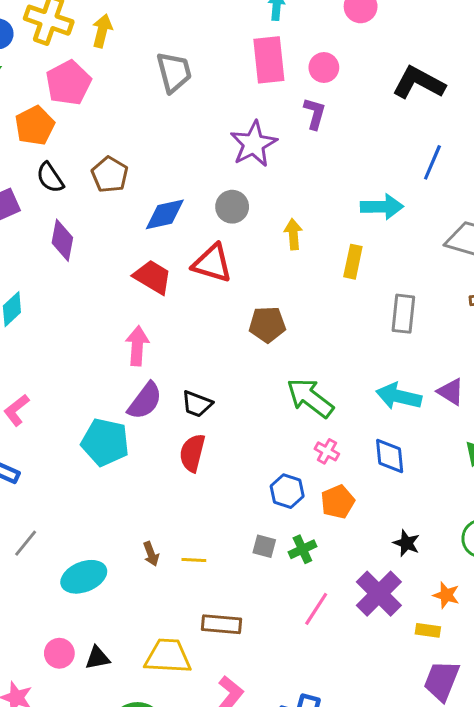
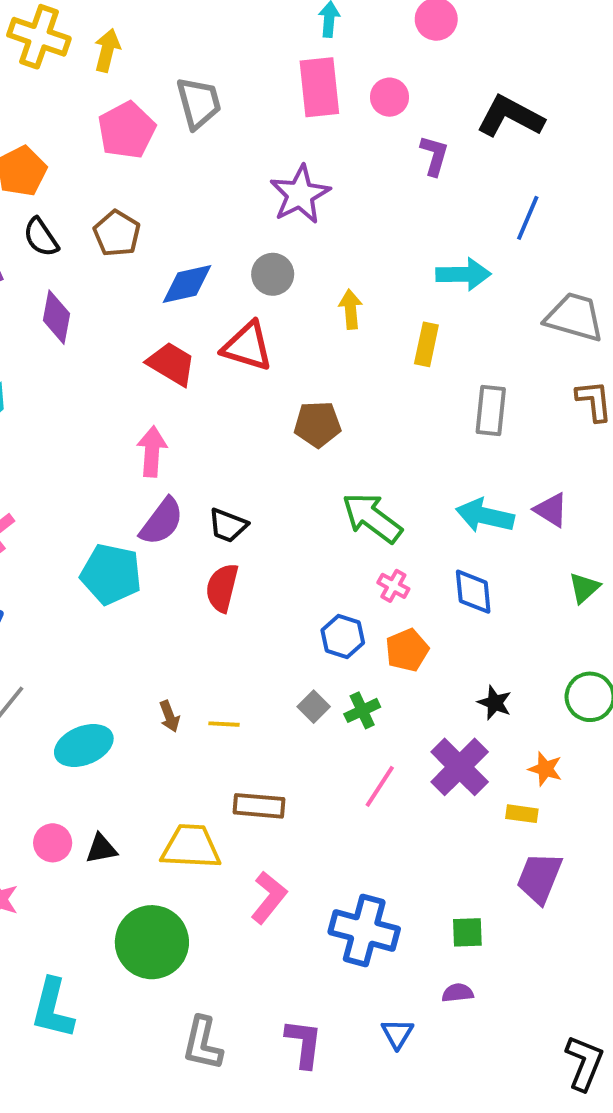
pink pentagon: (68, 83) -> (127, 130), moved
purple L-shape: (315, 113) -> (434, 155), moved
gray square: (264, 546) -> (314, 707), turned 30

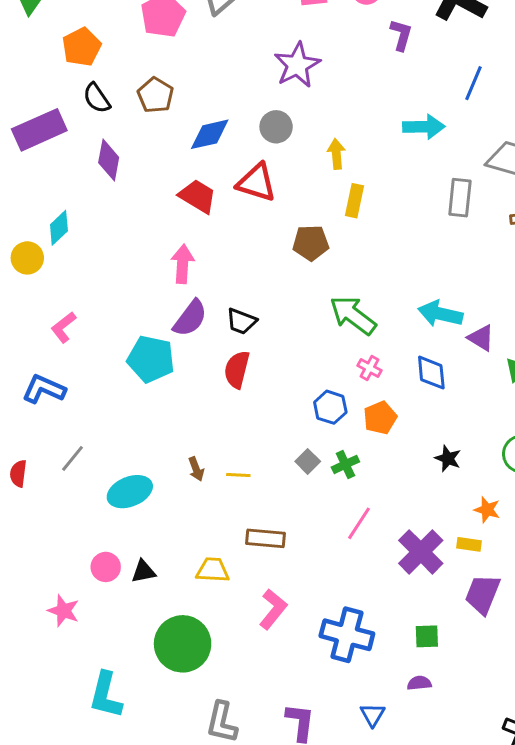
yellow rectangle: (426, 344) -> (354, 201), moved
gray rectangle: (491, 411) -> (460, 198), moved
purple triangle: (551, 510) -> (481, 338), moved
purple cross: (460, 767) -> (421, 552), moved
yellow trapezoid: (191, 847) -> (213, 570), size x0.7

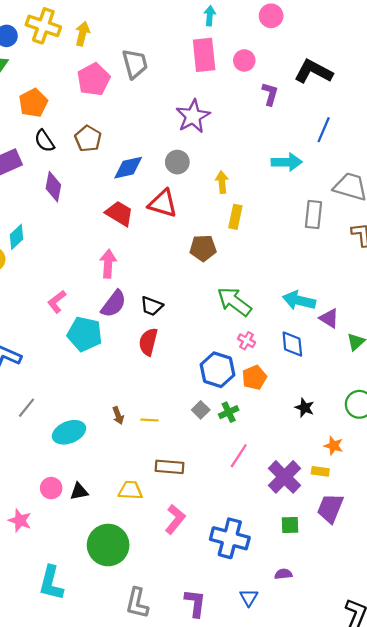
pink L-shape: (63, 327) -> (57, 302), moved
blue hexagon: (330, 407) -> (217, 370), size x1.4
green square: (427, 636) -> (290, 525), moved

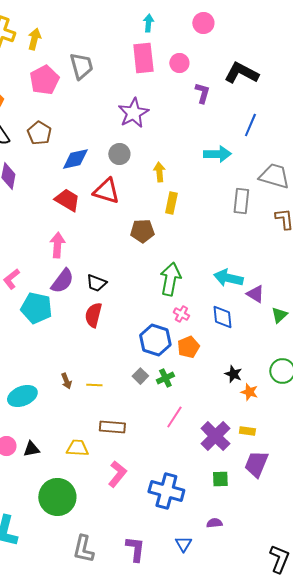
green arrow: (234, 302) -> (170, 279), turned 64
orange star: (334, 446) -> (249, 392), moved

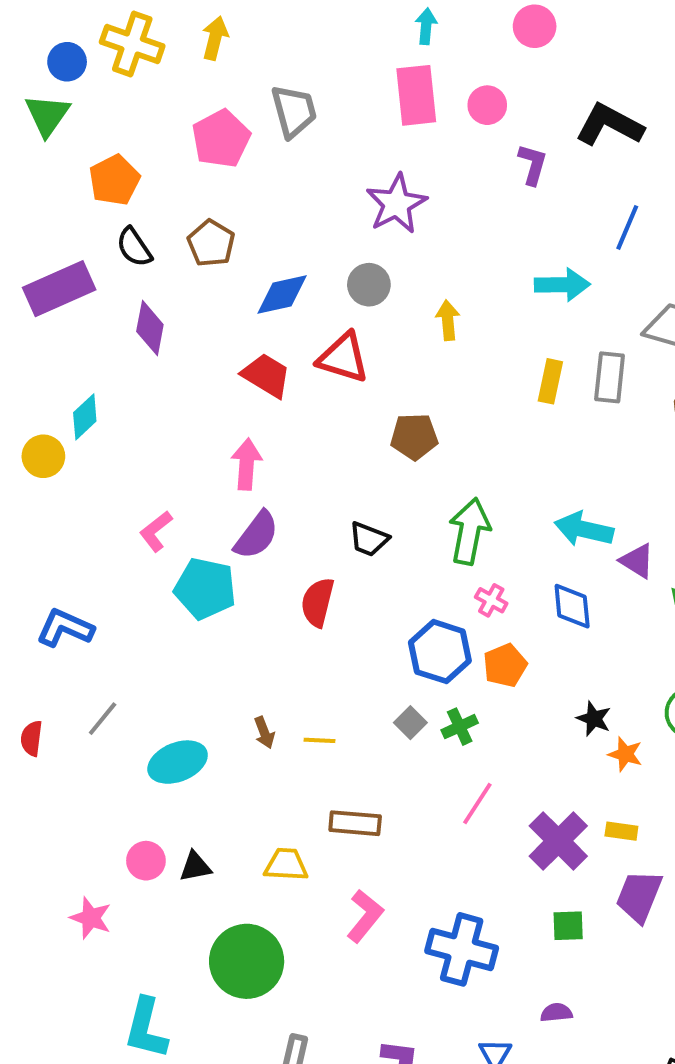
yellow arrow: (34, 39) -> (215, 38), moved
yellow rectangle: (171, 203) -> (550, 381), moved
black trapezoid: (96, 283) -> (369, 539), moved

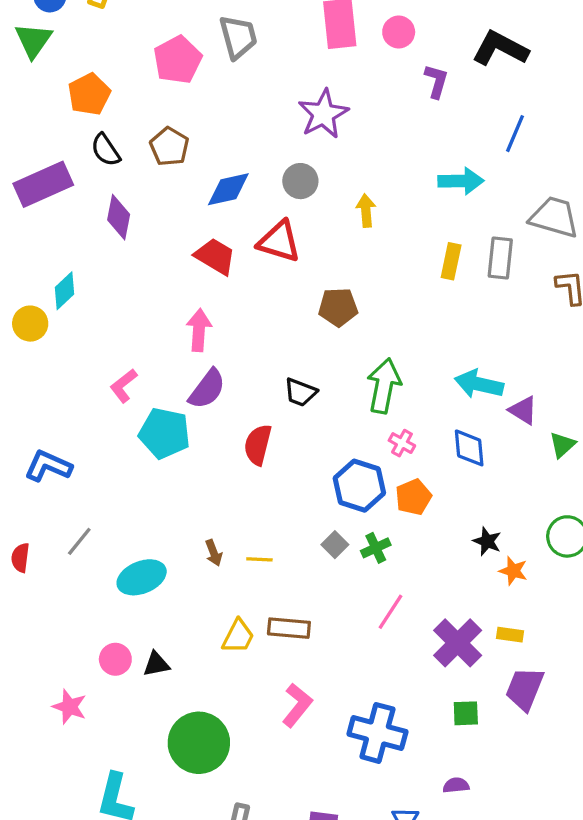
yellow trapezoid: (286, 865) -> (238, 636), moved, turned 114

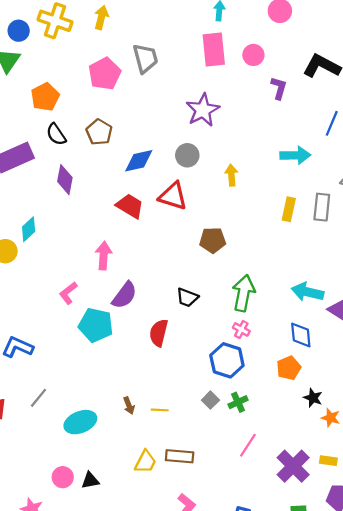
pink arrow: (199, 330) -> (104, 256), moved
pink cross: (402, 443) -> (241, 329), moved
orange pentagon: (413, 497) -> (289, 368), moved

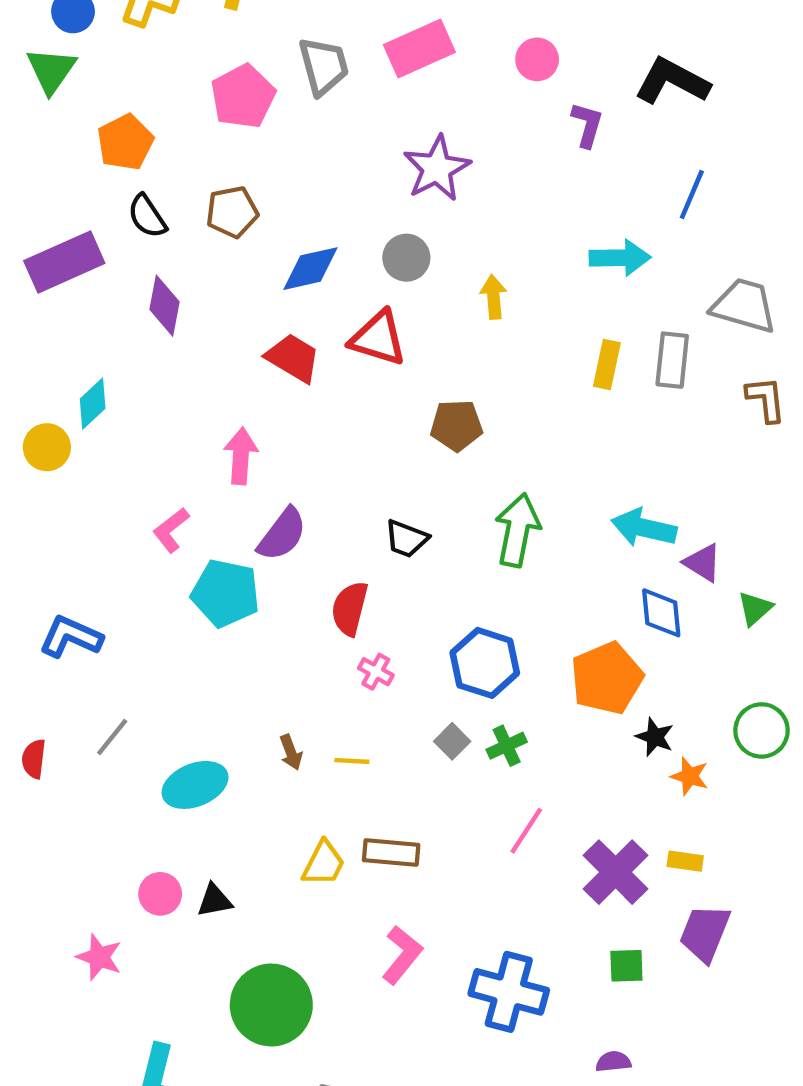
pink rectangle: (214, 49) -> (419, 48), moved, turned 72
brown pentagon: (99, 132) -> (232, 212), turned 30
pink cross: (241, 329) -> (376, 672), moved
blue diamond: (301, 335) -> (661, 613), moved
orange pentagon: (289, 368) -> (607, 678), size x1.5

